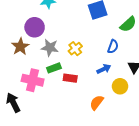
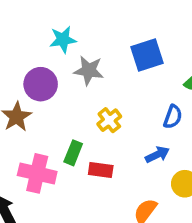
gray star: (50, 48) -> (89, 70), moved
green rectangle: (54, 68) -> (73, 153), turned -48

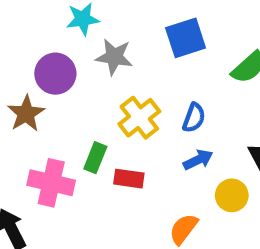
blue semicircle: (173, 117) -> (194, 118), moved
yellow cross: (109, 120) -> (139, 118), size x1.4

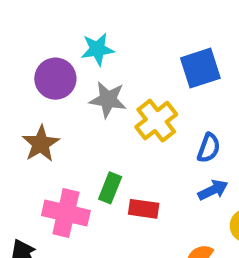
gray star: (114, 57) -> (108, 100), moved
purple circle: (55, 74) -> (55, 79), moved
yellow cross: (139, 118) -> (156, 121), moved

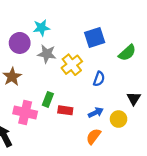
blue arrow: (213, 190) -> (96, 112), moved

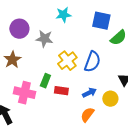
cyan star: (41, 28) -> (63, 15), moved
blue square: (95, 38) -> (101, 21), moved, turned 30
yellow cross: (72, 65) -> (67, 61), moved
blue semicircle: (99, 79) -> (92, 62), size x1.5

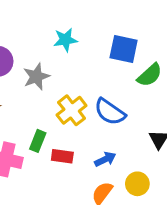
gray star: (44, 39) -> (36, 77), turned -30
blue semicircle: (92, 62) -> (110, 112), turned 105
yellow circle: (110, 99) -> (137, 184), moved

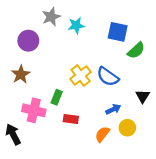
gray star: (36, 77) -> (51, 17), moved
red rectangle: (62, 156) -> (71, 119), moved
blue arrow: (105, 159) -> (113, 109), moved

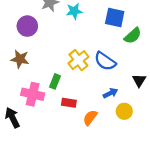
brown star: (21, 74) -> (20, 59), turned -30
orange semicircle: (102, 134) -> (90, 118), moved

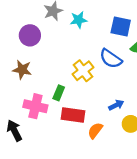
blue semicircle: (105, 61) -> (111, 59), moved
red rectangle: (69, 103) -> (73, 115), size x1.5

